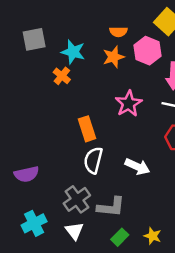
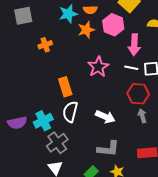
cyan star: (73, 52) -> (68, 14), moved, turned -30
orange cross: (62, 76) -> (45, 45), turned 32
gray L-shape: (111, 207) -> (108, 149), moved
cyan cross: (34, 223) -> (43, 121), moved

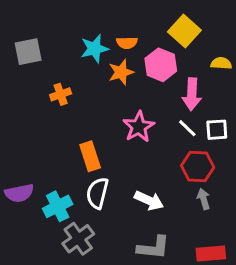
white line: (131, 68) -> (187, 128), turned 32
purple semicircle: (17, 123) -> (19, 193), moved

